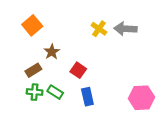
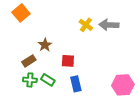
orange square: (32, 25) -> (21, 13), moved
red square: (78, 70) -> (68, 61), turned -32

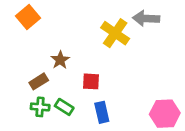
yellow cross: (86, 25) -> (115, 33), size x1.5
gray arrow: (109, 25) -> (146, 18), moved

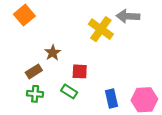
green rectangle: (64, 107) -> (69, 91), moved
blue rectangle: (102, 112) -> (111, 99), moved

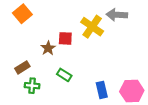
brown rectangle: (34, 71) -> (22, 67), moved
red square: (80, 71) -> (65, 38), moved
green rectangle: (69, 91) -> (64, 75), moved

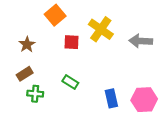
orange square: (22, 14) -> (55, 15), moved
gray arrow: (117, 15) -> (141, 41), moved
brown star: (48, 48) -> (27, 44), moved

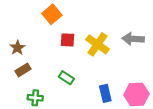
yellow cross: (101, 29) -> (98, 44), moved
brown star: (27, 44) -> (17, 48), moved
green cross: (35, 94) -> (35, 98), moved

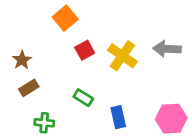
red square: (67, 40) -> (85, 50), turned -32
blue rectangle: (105, 93) -> (118, 117), moved

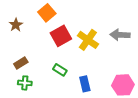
red square: (85, 50) -> (61, 36), size x1.5
brown star: (22, 60) -> (16, 25), moved
green cross: (44, 123) -> (25, 83), moved

